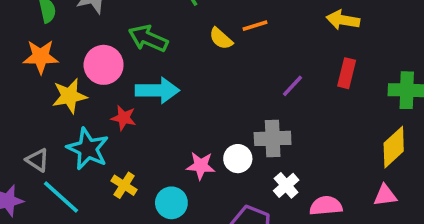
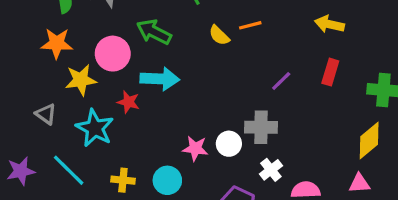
gray triangle: (37, 160) -> (46, 114), moved
yellow cross: (124, 185) -> (123, 180), moved, turned -30

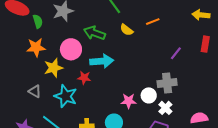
yellow semicircle: (219, 35) -> (127, 30), moved
white cross: (271, 170) -> (165, 108), moved

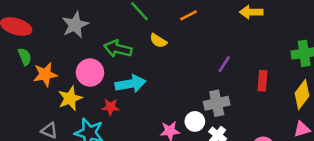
green semicircle: (38, 21) -> (25, 57), moved
orange line: (153, 22) -> (189, 15), moved
red rectangle: (205, 44) -> (262, 81), moved

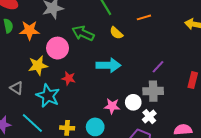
purple line: (224, 64) -> (158, 67), moved
orange star: (45, 74) -> (29, 30), moved
cyan arrow: (131, 84) -> (108, 65), moved

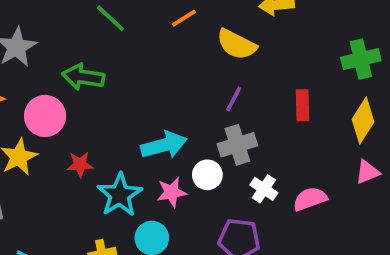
yellow semicircle: (116, 33) -> (237, 44), moved, size x1.5
cyan arrow: (108, 65) -> (164, 145), moved
cyan star: (48, 96) -> (120, 195), moved, turned 30
white cross: (149, 117) -> (264, 189), moved

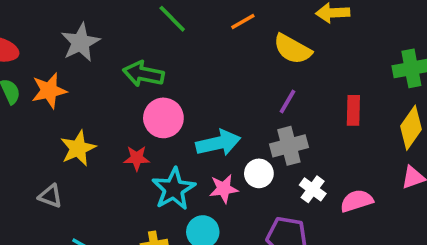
pink circle: (45, 116) -> (163, 118), moved

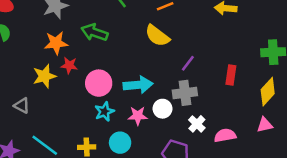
yellow semicircle: (292, 49) -> (157, 36), moved
orange star: (49, 91) -> (56, 43), moved
pink circle: (163, 118) -> (99, 83), moved
red star: (137, 158) -> (69, 65), moved
cyan star: (174, 189) -> (104, 112), size x0.7

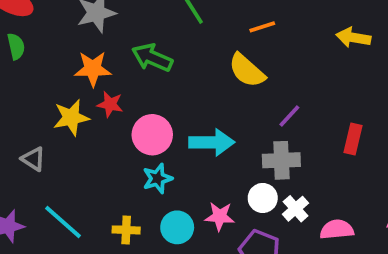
white circle: (162, 109) -> (263, 198), moved
pink star: (138, 116) -> (220, 216), moved

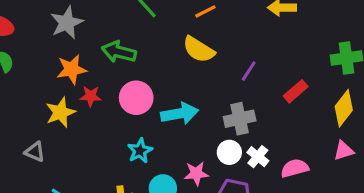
purple line: (289, 116) -> (249, 71), moved
pink circle: (152, 135) -> (136, 98), moved
red rectangle: (353, 139) -> (296, 91), turned 45

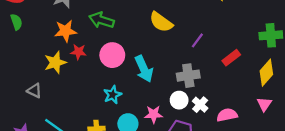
cyan arrow: (180, 113) -> (144, 69), turned 72
pink triangle: (344, 151) -> (264, 104), turned -42

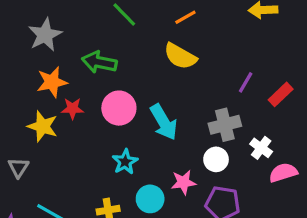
purple line: (197, 40) -> (246, 82), moved
yellow star: (55, 62) -> (43, 126), turned -30
gray triangle: (34, 91) -> (18, 168), turned 42
white cross: (200, 105) -> (261, 148), moved

